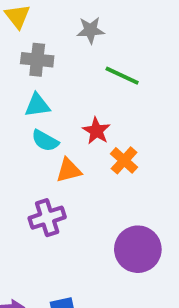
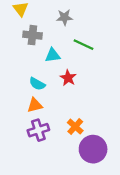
cyan triangle: (37, 105) -> (53, 55), moved
orange cross: (124, 160) -> (75, 127), moved
orange triangle: (69, 170) -> (35, 105), moved

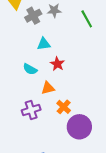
gray cross: (32, 35) -> (33, 16), moved, turned -35
green line: (84, 45) -> (87, 19), moved, turned 36
orange triangle: (35, 105) -> (48, 88), moved

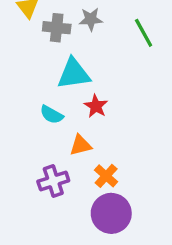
gray cross: (33, 16) -> (57, 28), turned 35
cyan triangle: (44, 44) -> (74, 74), size x1.5
purple circle: (79, 127) -> (111, 213), moved

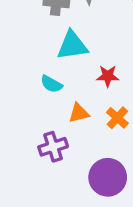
red star: (96, 106) -> (108, 76), moved, turned -30
orange cross: (106, 176) -> (117, 118), moved

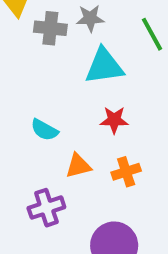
cyan triangle: (72, 46) -> (104, 66), moved
orange cross: (117, 118) -> (126, 172), turned 30

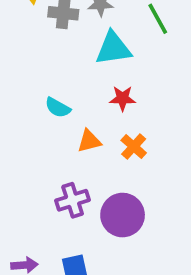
orange cross: (126, 172) -> (134, 147), turned -30
purple cross: (46, 208) -> (73, 200), moved

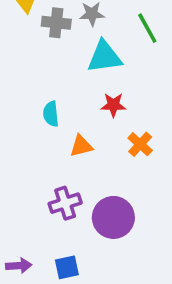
cyan semicircle: (58, 108) -> (51, 114), turned 55
orange cross: (134, 147) -> (140, 144), moved

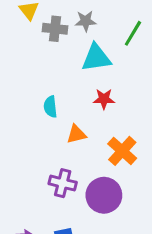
green line: (147, 28) -> (133, 33), turned 60
orange cross: (140, 144) -> (122, 151), moved, size x1.4
purple cross: (65, 203) -> (63, 183), turned 32

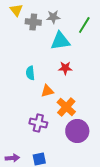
orange cross: (122, 151) -> (66, 107), moved
purple circle: (104, 195) -> (77, 131), moved

